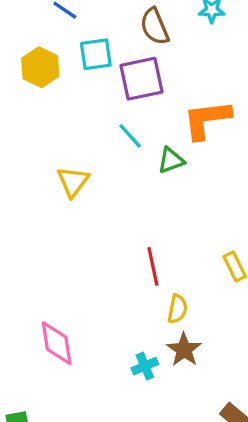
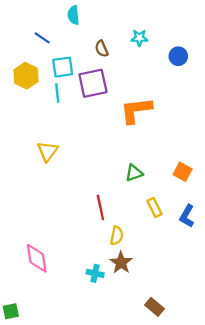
brown semicircle: (155, 26) -> (102, 49), size x0.7
cyan line: (130, 136) -> (57, 93), moved, turned 36
green triangle: (171, 160) -> (134, 173), moved
cyan cross: (145, 366) -> (95, 273), turned 35

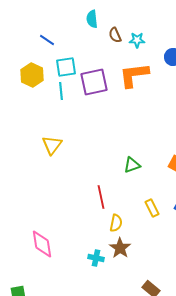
cyan semicircle: (73, 15) -> (92, 19), moved
brown semicircle: (102, 49) -> (115, 35), moved
orange L-shape: (136, 110) -> (134, 75), moved
yellow rectangle: (154, 207) -> (152, 208), moved

